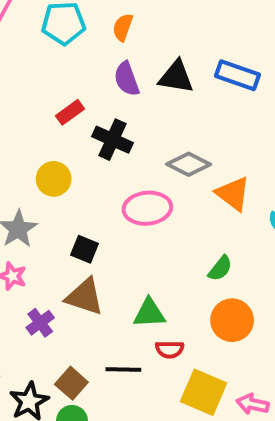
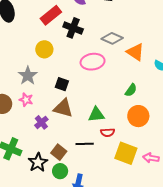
red rectangle: (70, 112) -> (51, 15), size x1.5

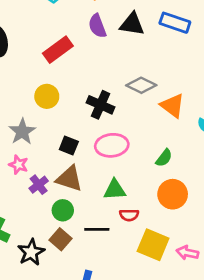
black cross: (73, 28) -> (101, 105), moved
pink ellipse: (93, 62) -> (112, 145), moved
purple cross: (41, 122) -> (39, 185), moved
green circle: (60, 171) -> (63, 210), moved

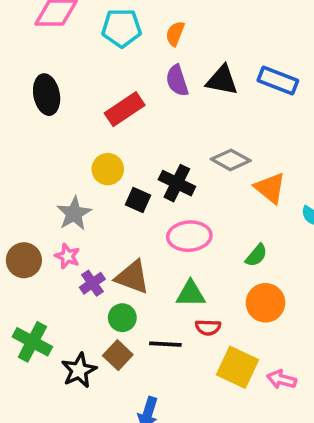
black square: (69, 145) -> (138, 200), moved

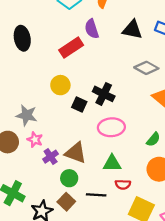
purple semicircle: (177, 81) -> (92, 29), moved
gray diamond: (231, 160) -> (146, 68), moved
gray star: (74, 213) -> (27, 115), moved, turned -30

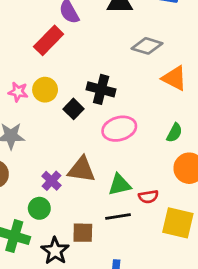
black square: (79, 105) -> (73, 109), turned 32
pink star: (35, 140) -> (18, 92), moved
green triangle: (112, 163) -> (120, 185), moved
green circle: (69, 178) -> (39, 208), moved
brown square: (66, 202) -> (83, 233), turned -30

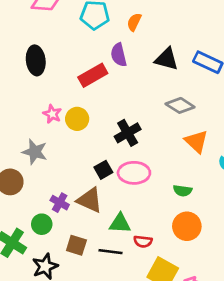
black cross: (101, 89) -> (128, 133), turned 30
black square: (73, 109) -> (103, 170), moved
green semicircle: (174, 133) -> (183, 191), turned 54
purple cross: (51, 181) -> (60, 203), turned -30
brown square: (83, 233) -> (76, 245), moved

